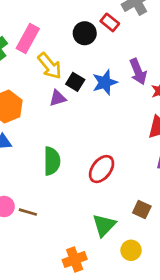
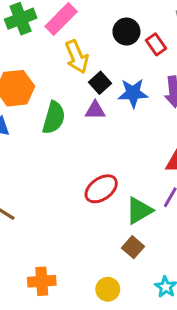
red rectangle: (110, 22) -> (156, 44), moved
purple triangle: (58, 98) -> (95, 110), moved
green semicircle: (52, 161) -> (54, 118), moved
green triangle: (104, 225) -> (139, 211), moved

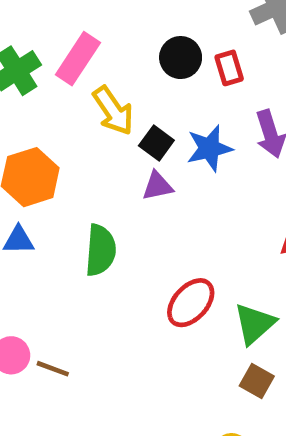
red rectangle: (156, 44) -> (229, 68), turned 30
green semicircle: (54, 118) -> (101, 250), moved

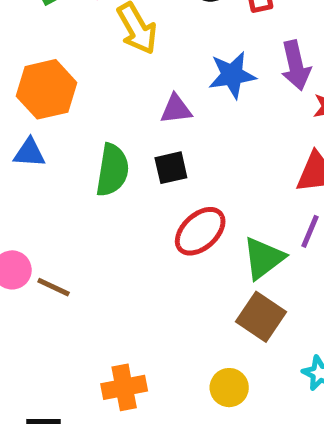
black square: (156, 143) -> (171, 168), moved, turned 36
brown square: (257, 381) -> (261, 317), size x1.4

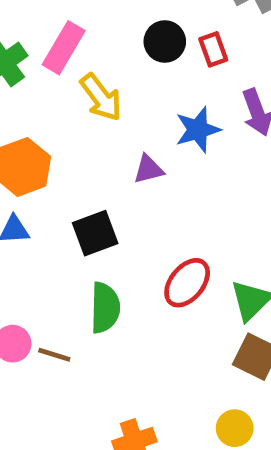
black square: (171, 168) -> (95, 233), moved, size x1.4
green semicircle: (112, 170) -> (105, 308), moved

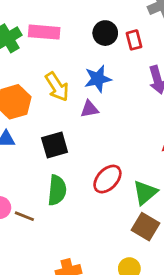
pink rectangle: (64, 48) -> (44, 32), turned 60
yellow arrow: (101, 97) -> (57, 87), moved
blue star: (198, 130) -> (98, 79), moved

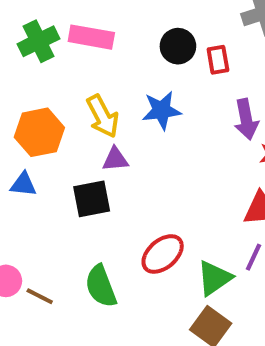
purple triangle: (89, 109) -> (115, 159), moved
green semicircle: (57, 190) -> (101, 286), moved, turned 148

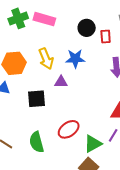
purple triangle: (115, 159) -> (61, 82), moved

